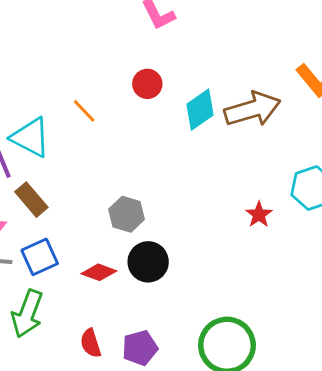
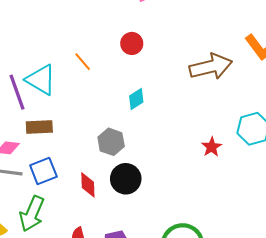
cyan diamond: (200, 110) -> (136, 99), moved, size x0.7
brown rectangle: (31, 200) -> (39, 127), turned -55
red diamond: (99, 272) -> (88, 185), turned 65

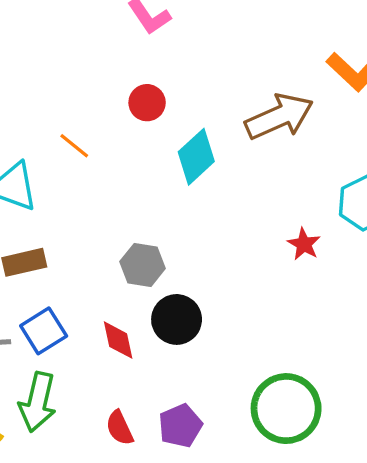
cyan diamond: (136, 99) -> (196, 157), moved, size x1.5

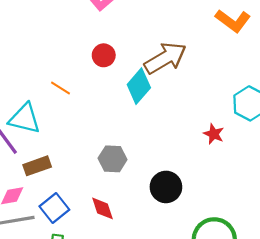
brown arrow: (279, 117) -> (165, 58), moved
black circle: (177, 319) -> (166, 187), moved

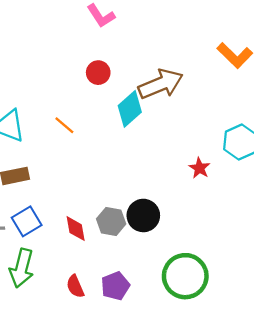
orange line: (60, 88) -> (64, 125), moved
gray hexagon: (113, 159) -> (111, 221), moved

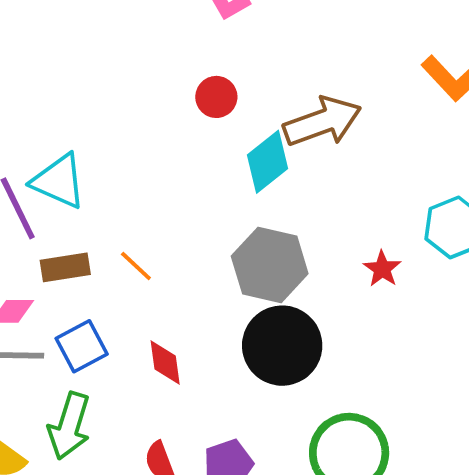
orange line: (64, 125) -> (136, 266), moved
black circle: (143, 215) -> (282, 346), size x1.4
gray hexagon: (111, 221) -> (270, 265), moved, size x1.5

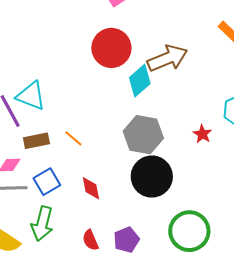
red circle: (216, 97) -> (111, 48), size x1.8

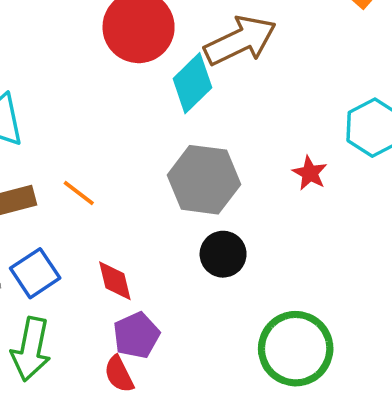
black circle: (152, 177) -> (223, 254), size x0.6
purple pentagon: (126, 240) -> (136, 335), moved

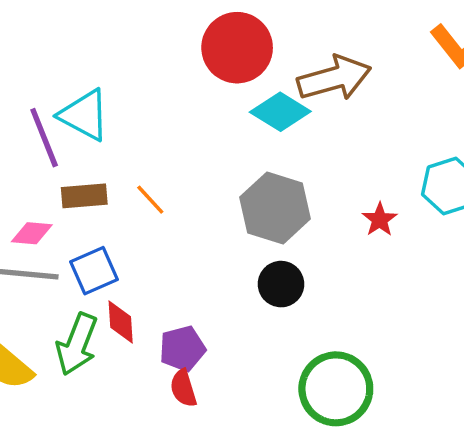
cyan diamond: (192, 83) -> (280, 112), turned 66
red diamond: (115, 281) -> (121, 322), moved
red semicircle: (119, 374) -> (183, 388), moved

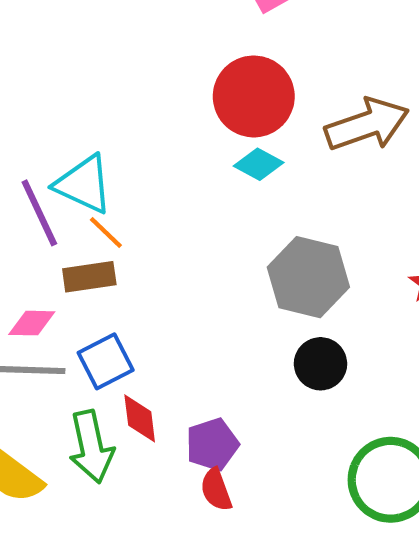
cyan diamond: (280, 112) -> (259, 164), moved, size x0.7
orange line: (150, 200) -> (106, 233), moved
green arrow: (77, 344) -> (91, 447), turned -30

